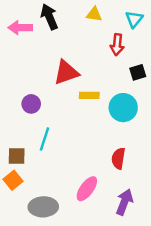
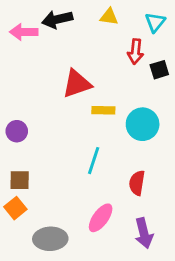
black arrow: (49, 17) -> (57, 19), turned -80
black square: (138, 72) -> (159, 70), moved
purple circle: (31, 104) -> (17, 131), moved
cyan line: (44, 139) -> (94, 161), moved
purple arrow: (124, 202) -> (144, 233), turned 145

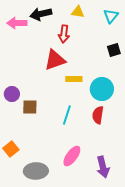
red arrow: (136, 52) -> (64, 34), moved
brown square: (20, 180) -> (30, 107), moved
red semicircle: (137, 183) -> (98, 115), moved

